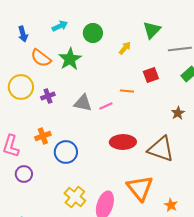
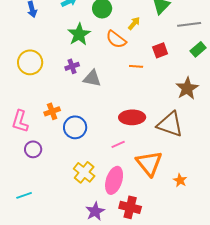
orange semicircle: (41, 58) -> (116, 39), moved
purple cross: (48, 96) -> (72, 66), moved
pink line: (106, 106) -> (118, 144), moved
brown star: (178, 113) -> (187, 88), size x1.6

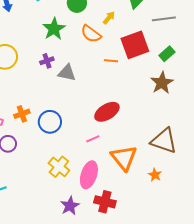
green rectangle: (198, 49) -> (167, 54), moved
red square: (160, 50) -> (135, 45), size x1.8
orange cross: (52, 111) -> (22, 114), moved
red ellipse: (132, 117) -> (107, 112), turned -30
brown triangle: (170, 124) -> (164, 141), moved

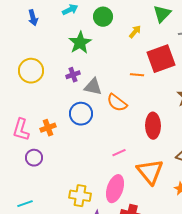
orange semicircle: (91, 34) -> (117, 103), moved
red ellipse: (107, 112) -> (153, 126), moved, turned -60
blue circle: (50, 122) -> (81, 114), moved
yellow cross: (59, 167) -> (80, 196), moved, turned -30

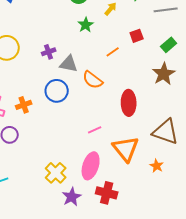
green star: (80, 43) -> (86, 25), moved, size x0.7
red square: (161, 59) -> (137, 36), size x0.5
orange line: (137, 75) -> (113, 52), turned -40
yellow cross: (80, 196) -> (56, 173), turned 35

